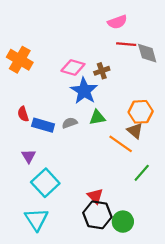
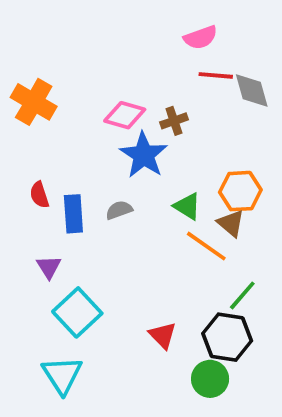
green triangle: (97, 117) -> (187, 206), moved, turned 42
blue rectangle: (43, 125) -> (73, 214), turned 70
black hexagon: (97, 215) -> (227, 337), moved

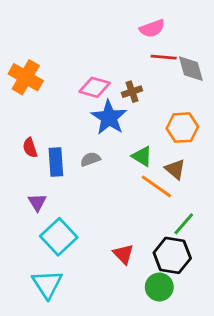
orange hexagon: (240, 191) -> (182, 128), moved

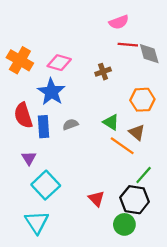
pink diamond: (95, 87) -> (59, 63), moved
blue star: (109, 117) -> (51, 92), moved
red semicircle: (30, 148) -> (23, 115), size x1.6

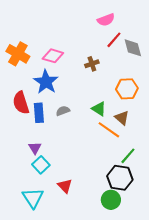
red line: (128, 45) -> (114, 40), turned -54
purple triangle: (29, 158) -> (35, 148), moved
cyan square: (46, 185) -> (41, 165), size x0.7
red triangle: (96, 199) -> (65, 186), moved

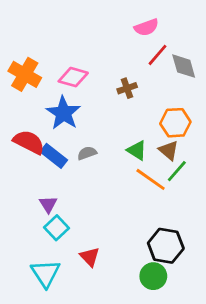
red semicircle: (21, 103) -> (29, 142), turned 135
blue rectangle: (39, 113) -> (54, 156), turned -48
brown triangle: (122, 118) -> (169, 150), moved
green line: (128, 156) -> (177, 171), moved

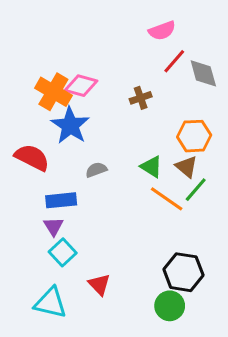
orange cross: (25, 74) -> (53, 92), moved
blue rectangle: (54, 156) -> (61, 200), moved, turned -44
cyan triangle: (45, 273) -> (50, 303), turned -44

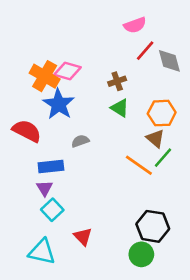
green triangle: (151, 167) -> (120, 108), moved

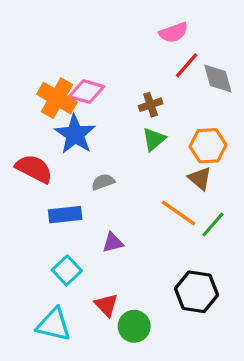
green triangle: (120, 108) -> (154, 139), turned 48
green line: (163, 158) -> (213, 225), moved
purple triangle: (45, 188) -> (113, 243), moved, turned 48
green circle: (141, 254) -> (134, 326), moved

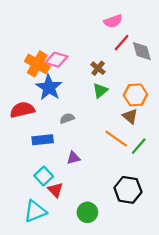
brown cross: (151, 105) -> (98, 68), turned -32
red semicircle: (34, 169) -> (22, 110), turned -40
red triangle: (106, 305) -> (55, 190), moved
cyan triangle: (54, 325) -> (35, 211), turned -35

